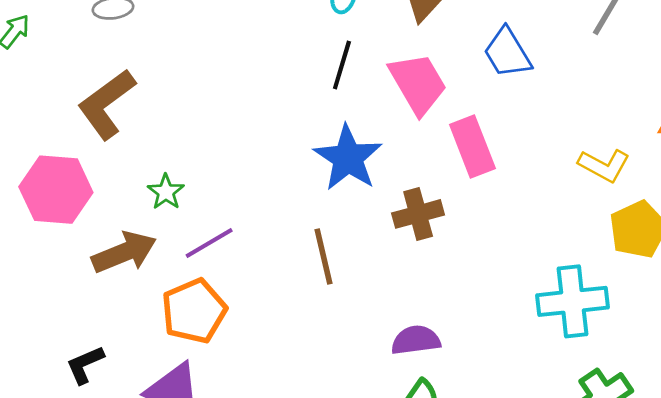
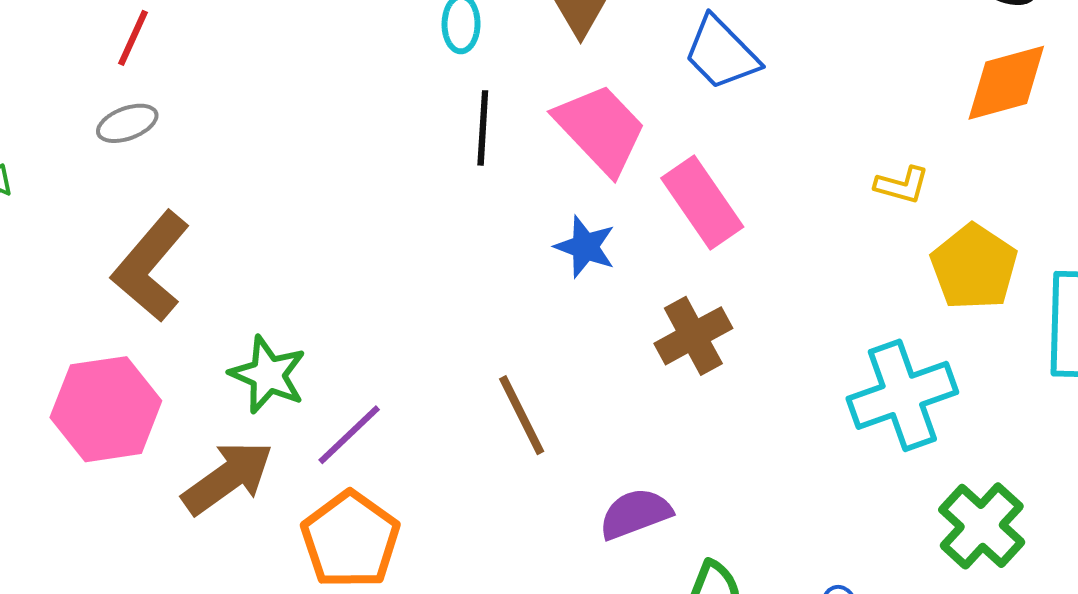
blue star: (348, 158) -> (585, 247), moved, size x0.6
yellow L-shape: (604, 165) -> (902, 185), size x0.7
green star: (166, 192) -> (268, 375), size x1.4
brown cross: (418, 214) -> (693, 336), moved
purple semicircle: (416, 340) -> (635, 514), moved

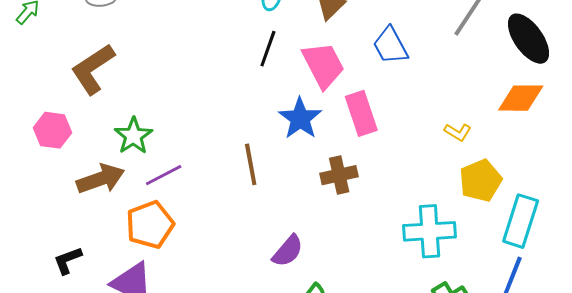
blue star: (585, 247) -> (300, 118), size x1.4
pink hexagon: (106, 409) -> (52, 130), size x0.7
brown line: (522, 415) -> (251, 164), moved
purple semicircle: (635, 514) -> (288, 251), turned 135

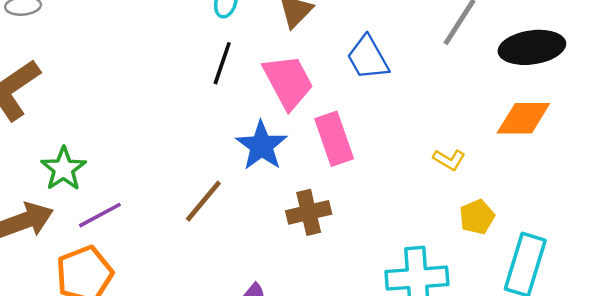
black ellipse: (528, 39) -> (532, 47), turned -62
brown line: (251, 164) -> (203, 201), turned 51
yellow pentagon: (481, 181) -> (477, 217), size x0.7

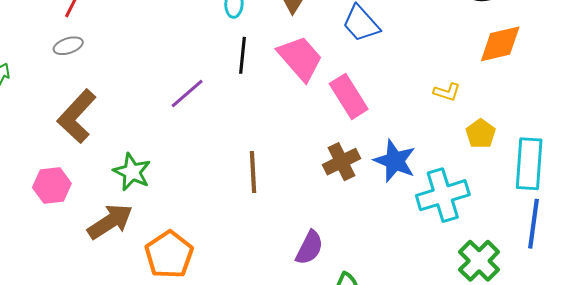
blue star: (261, 146) -> (395, 161), moved
brown line: (203, 201) -> (253, 172), turned -30
purple line: (100, 215) -> (187, 93), moved

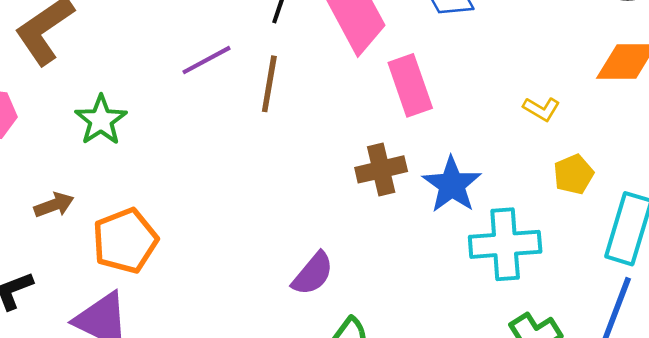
purple line: (187, 93) -> (206, 60), moved
brown line: (253, 172) -> (269, 84), moved
brown arrow: (110, 222) -> (54, 205), moved, size x0.6

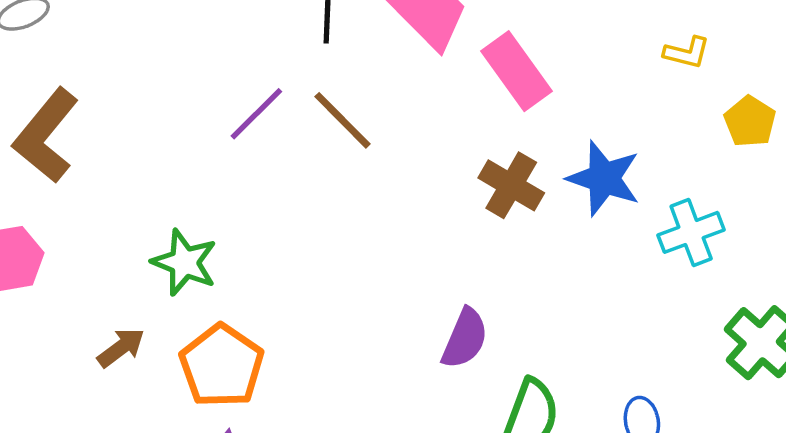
brown line: (269, 84) -> (343, 120), turned -38
green star: (101, 120) -> (184, 262), moved
brown cross: (381, 169) -> (511, 185), turned -30
cyan cross: (505, 244) -> (691, 232), size x0.7

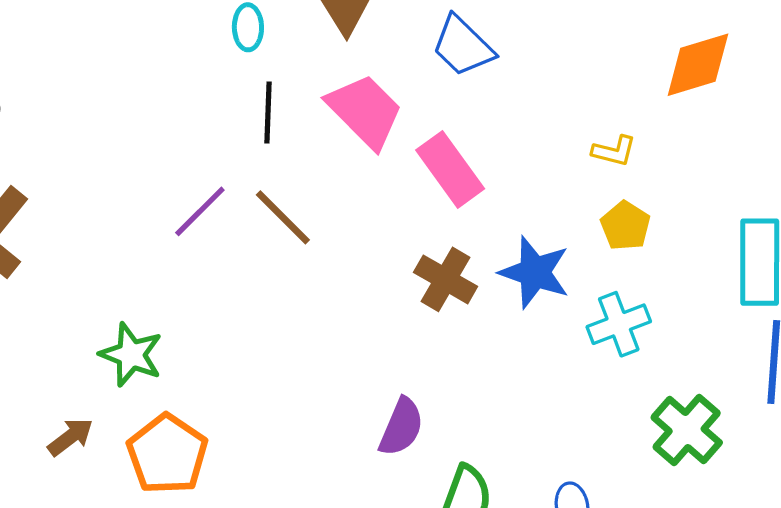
yellow pentagon: (750, 121) -> (625, 226), moved

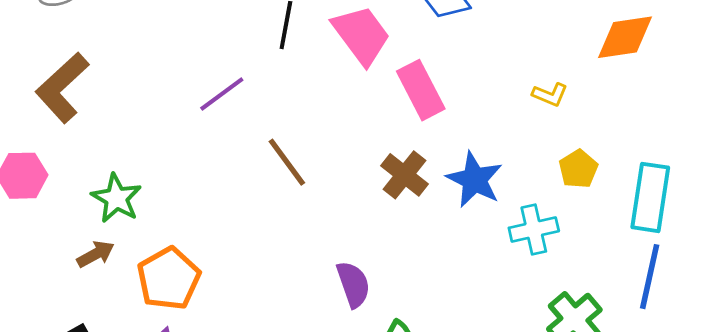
brown line: (283, 217) -> (287, 162), moved
yellow pentagon: (625, 226) -> (578, 169), moved
green star: (131, 355) -> (116, 198), moved
purple semicircle: (401, 427) -> (353, 284), turned -51

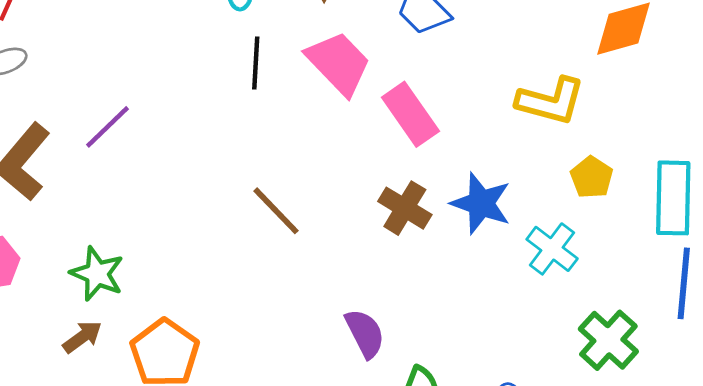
purple line: (222, 94) -> (108, 127), moved
yellow L-shape: (550, 95) -> (551, 101), size x1.8
cyan cross: (534, 229) -> (552, 249), turned -33

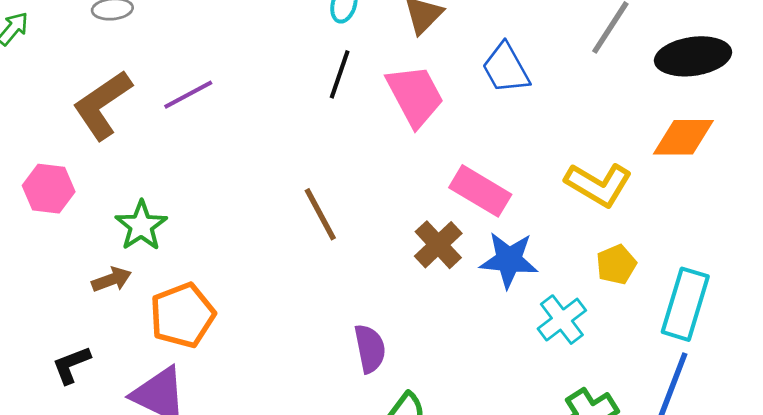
pink rectangle: (410, 114) -> (480, 191), moved, turned -40
blue star: (481, 203) -> (509, 260), turned -30

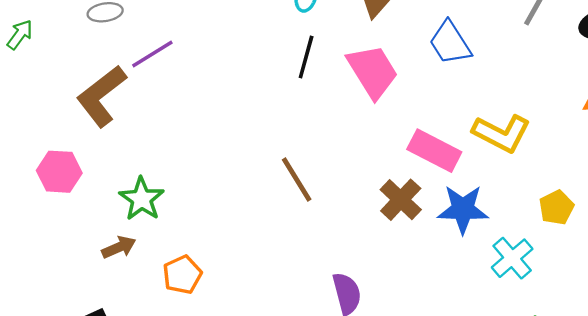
purple line: (188, 95) -> (152, 54), moved
yellow L-shape: (598, 185) -> (502, 133), moved
orange pentagon: (182, 315) -> (182, 275), size x0.7

